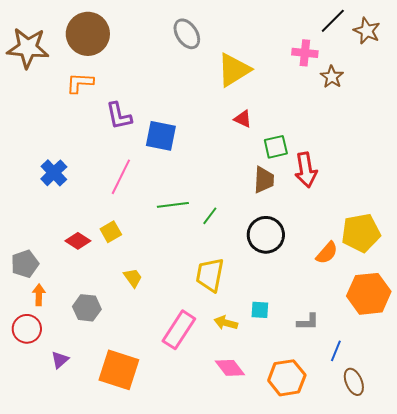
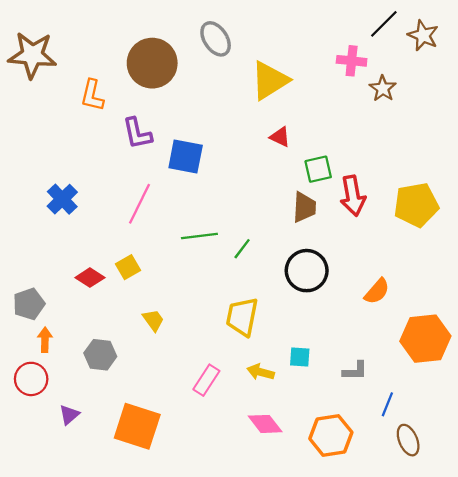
brown circle: (88, 34) -> (152, 63), moved
orange L-shape: (80, 83) -> (92, 95), turned -80
yellow pentagon: (361, 233) -> (416, 205), moved
pink rectangle: (179, 330) -> (206, 380), size x0.7

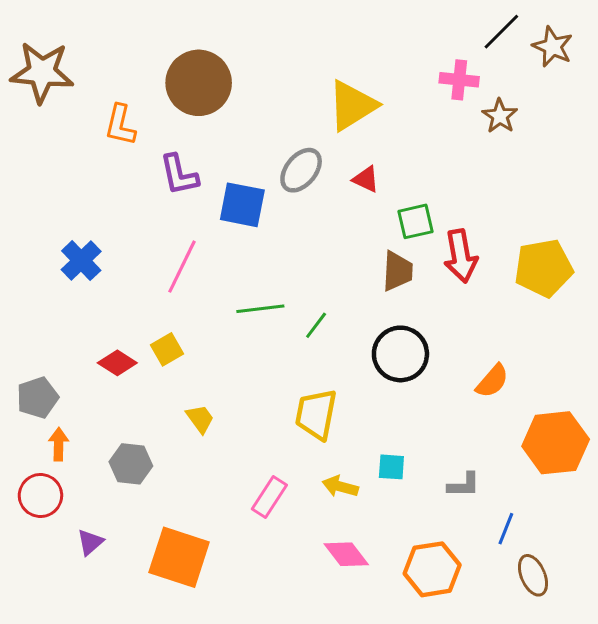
gray ellipse: (216, 39) -> (301, 170), moved, turned 72

